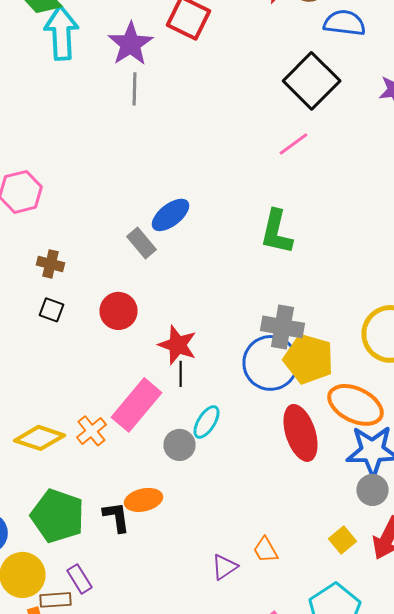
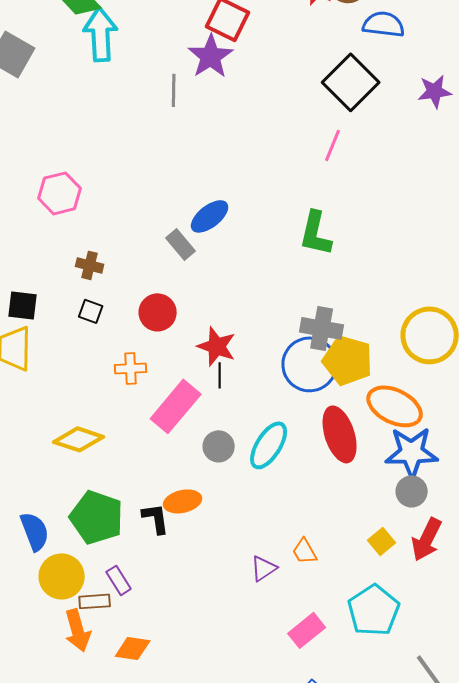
purple star: (130, 44) -> (211, 56), moved
pink line: (294, 144) -> (333, 145), turned -32
cyan ellipse: (206, 422) -> (269, 445), moved, size x1.4
orange cross: (92, 431) -> (131, 368), moved, turned 36

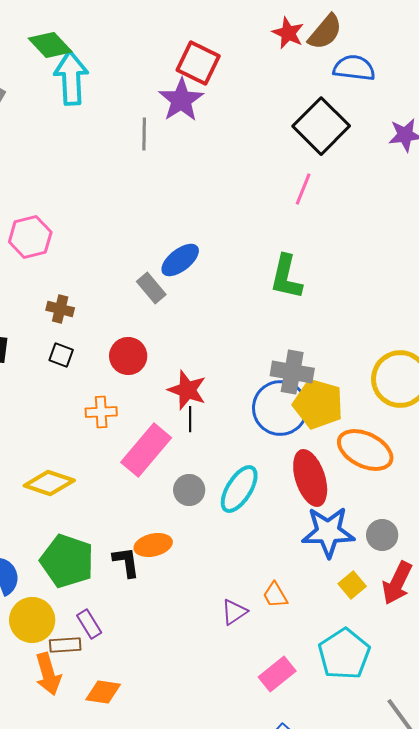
blue star: (412, 452) -> (328, 532), moved

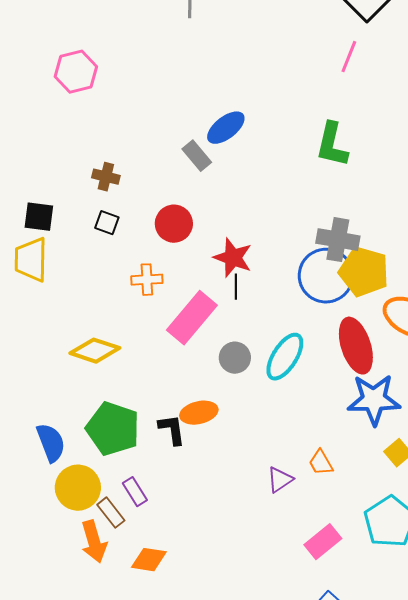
pink hexagon: (30, 237) -> (76, 72), moved
brown rectangle: (65, 645) -> (111, 513), turned 56

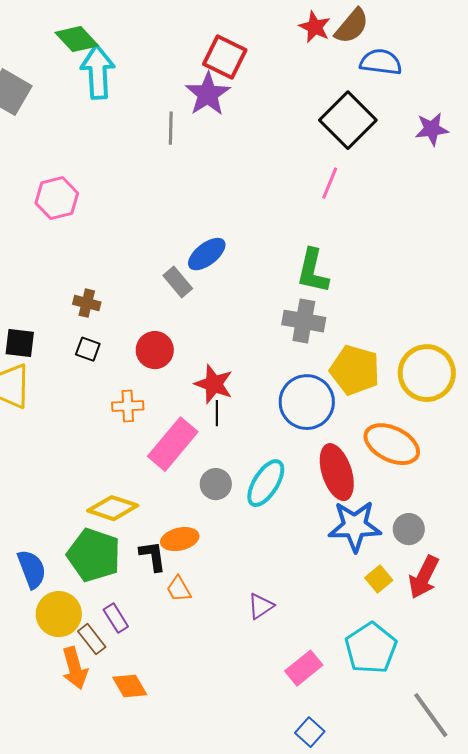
gray cross: (338, 240) -> (304, 321), moved
yellow pentagon: (364, 272) -> (355, 370), moved
yellow diamond: (95, 351) -> (113, 508), moved
orange trapezoid: (321, 463) -> (179, 589), moved
orange diamond: (149, 560) -> (130, 686), turned 51

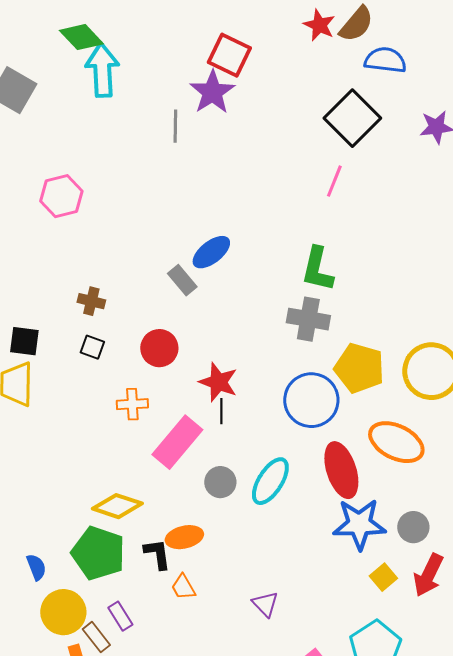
blue semicircle: (32, 569) -> (36, 567), size x0.7
purple triangle: (261, 606) -> (265, 604), turned -40

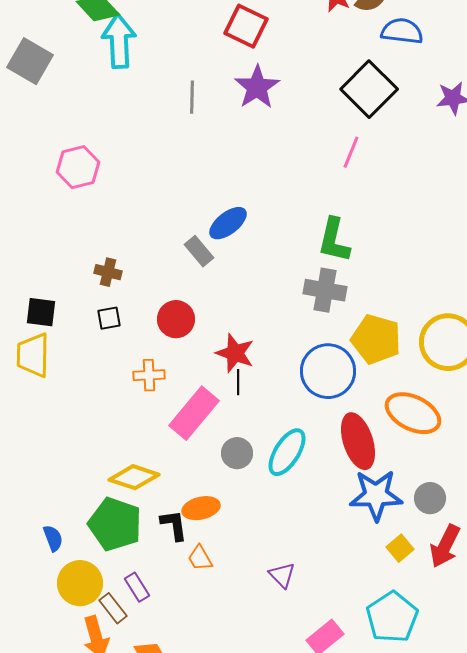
purple star: (212, 92) -> (257, 87), moved
black square: (92, 347) -> (109, 318), turned -30

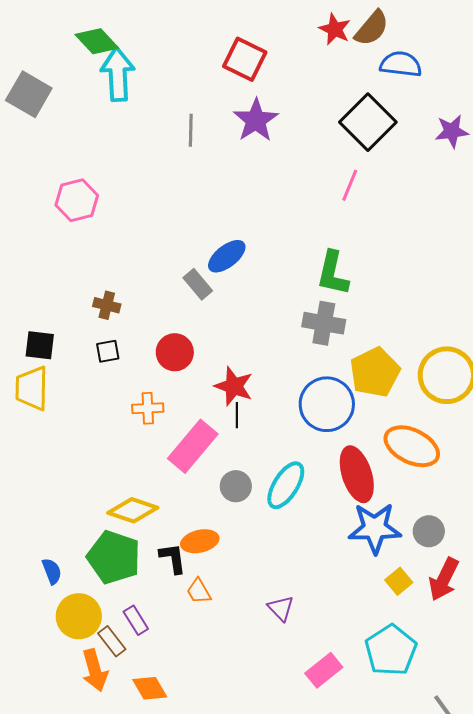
yellow pentagon: (376, 339) -> (375, 372), turned 30

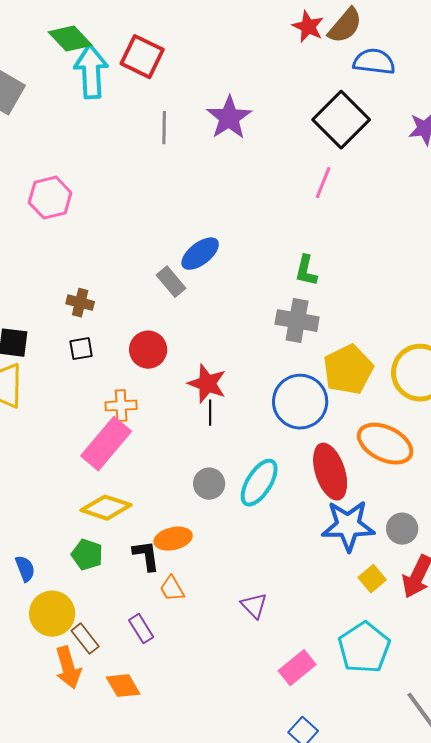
red square: (245, 59) -> (142, 57), moved
green L-shape: (333, 273) -> (306, 271), size x0.7
pink rectangle: (193, 446) -> (106, 444), moved
green pentagon: (114, 557) -> (87, 555), size x0.6
purple rectangle: (136, 620) -> (141, 629), moved

